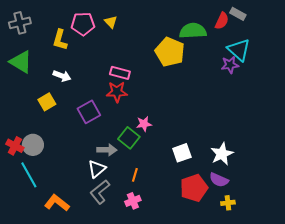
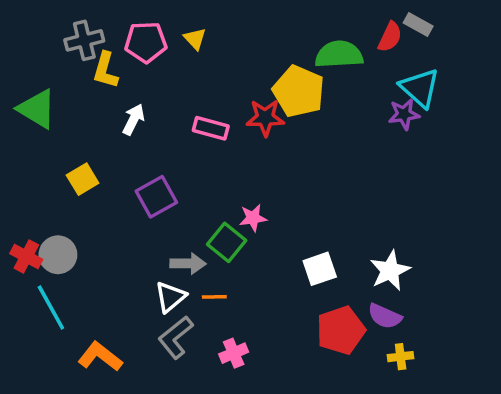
gray cross: (20, 23) -> (84, 40), moved
white arrow: (62, 76) -> (133, 119), moved, turned -84
red star: (117, 92) -> (265, 118), moved
orange line: (135, 175) -> (214, 297), moved, turned 72

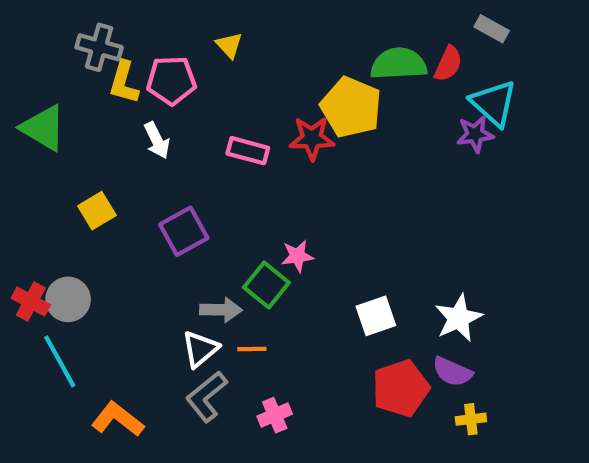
red semicircle: (390, 37) -> (448, 64), moved
gray cross: (84, 40) -> (99, 47), turned 30
pink pentagon: (146, 42) -> (171, 80), moved
white arrow: (133, 119) -> (157, 140), turned 128

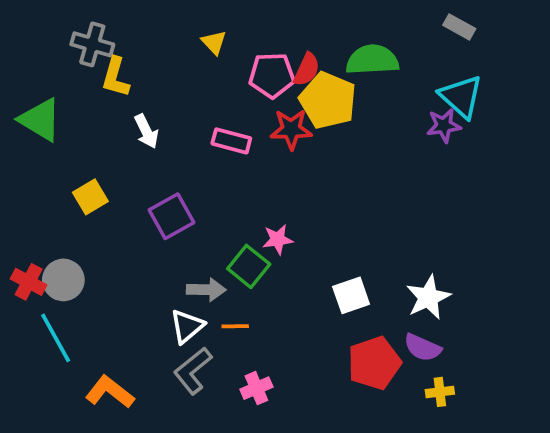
red semicircle: (448, 64) -> (307, 69), moved
pink pentagon: (171, 80) -> (272, 75), moved

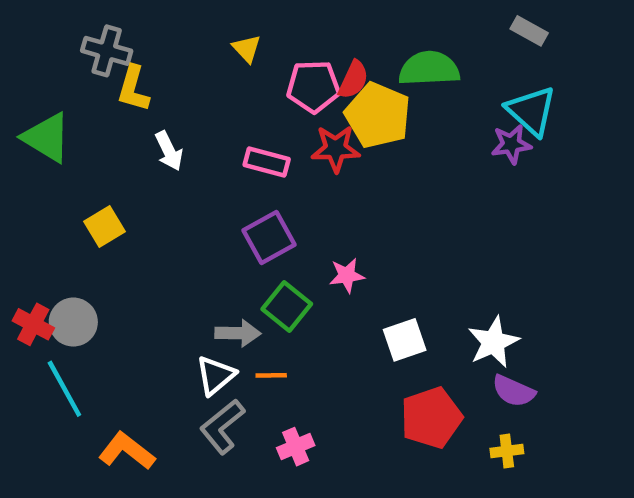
purple square: (171, 216) -> (269, 238), moved
pink star: (278, 239) -> (347, 275), moved
purple semicircle: (423, 348) -> (514, 391), moved

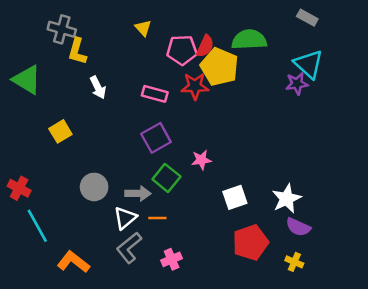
gray circle: (73, 322) -> (94, 187), moved
yellow cross: (507, 451) -> (294, 262), turned 30

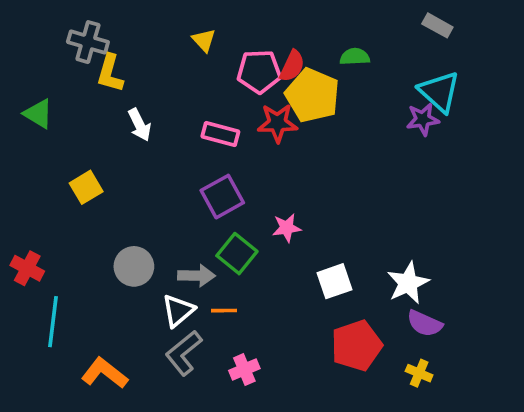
green semicircle: (249, 40) -> (355, 57), size x0.6
green triangle: (27, 80) -> (38, 114), size x0.7
cyan line: (37, 226) -> (53, 322), turned 36

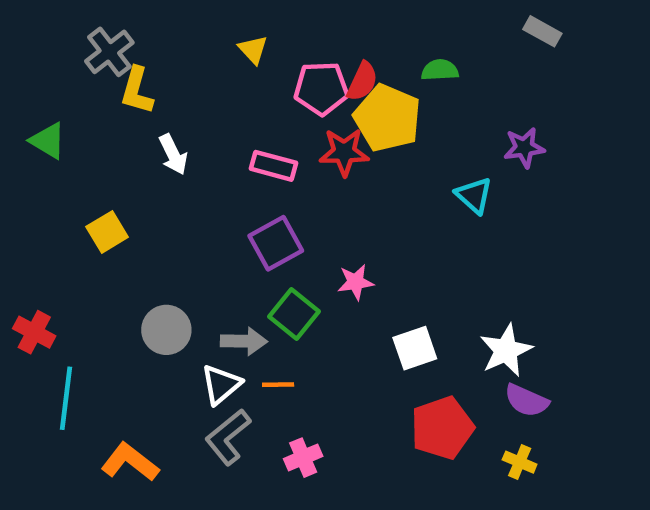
gray cross: (88, 42) -> (109, 52), turned 36
cyan triangle: (439, 92) -> (474, 195), moved, size x0.7

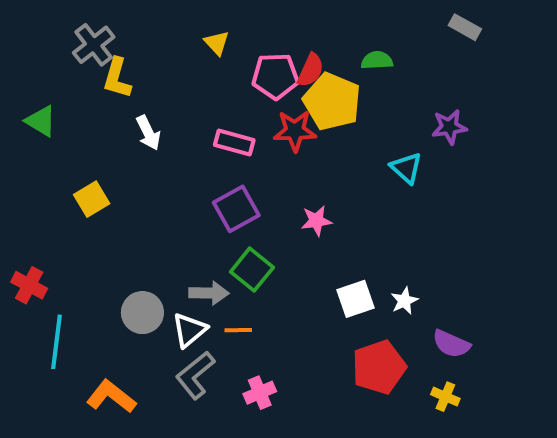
pink star: (356, 282) -> (316, 221), moved
gray circle: (166, 330) -> (142, 313), moved
white star: (506, 350) -> (404, 301), moved, size x0.6

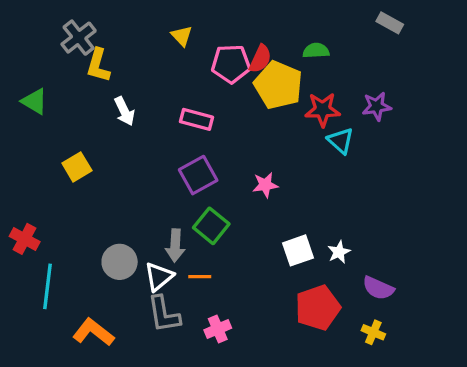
red star: (295, 131) -> (323, 110), moved
gray arrow: (209, 293) -> (175, 245), turned 92
gray L-shape: (195, 375) -> (164, 314), turned -60

